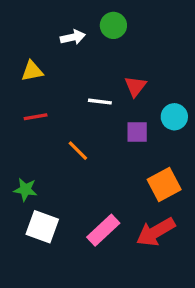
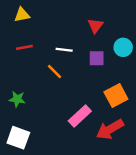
white line: (100, 102) -> (64, 50), moved
white square: (42, 227) -> (18, 138), moved
pink rectangle: (103, 230) -> (80, 116), moved

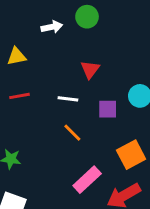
red triangle: (95, 26) -> (90, 70), moved
orange line: (54, 71) -> (72, 133), moved

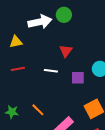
white arrow: (52, 27) -> (40, 22), size x1.6
orange line: (72, 133) -> (38, 110), moved

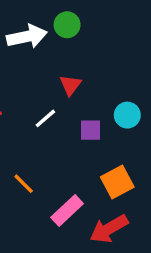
white line: (51, 71) -> (45, 118), turned -48

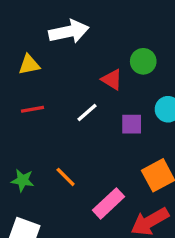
green circle: (67, 25) -> (143, 61), moved
red triangle: (70, 85) -> (112, 79), turned -35

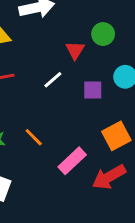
red triangle: (112, 79) -> (75, 50), turned 30

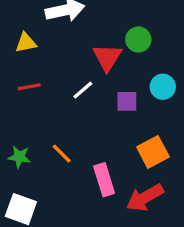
red triangle: (75, 50) -> (107, 57), size x1.4
pink rectangle: (72, 161) -> (104, 180), turned -64

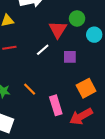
cyan circle: (163, 87) -> (94, 35), moved

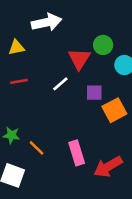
orange square: (86, 88) -> (114, 110), moved
orange line: (30, 89) -> (37, 148), moved

